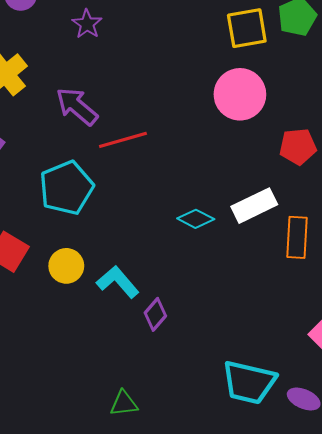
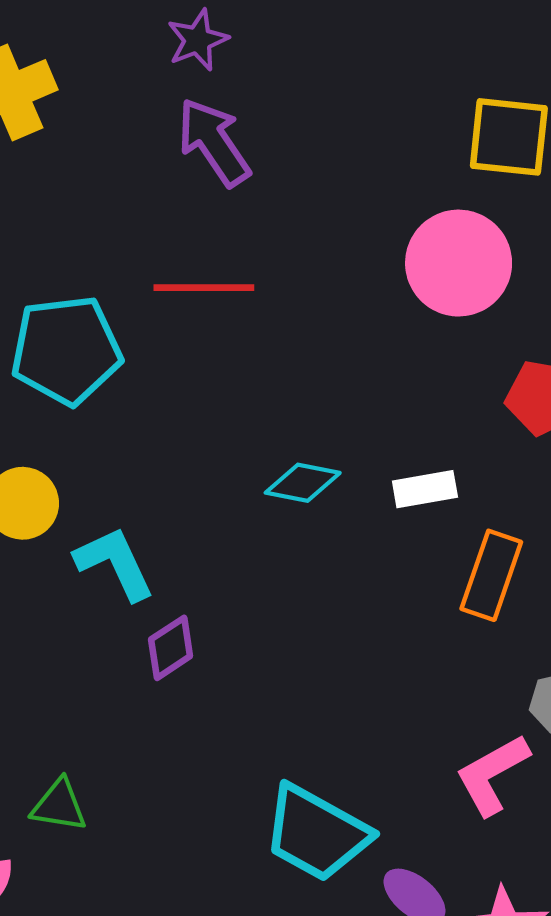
purple arrow: (77, 106) -> (214, 142), moved
white rectangle: (254, 206) -> (425, 489), size x0.7
cyan diamond: (196, 219) -> (303, 483), turned -32

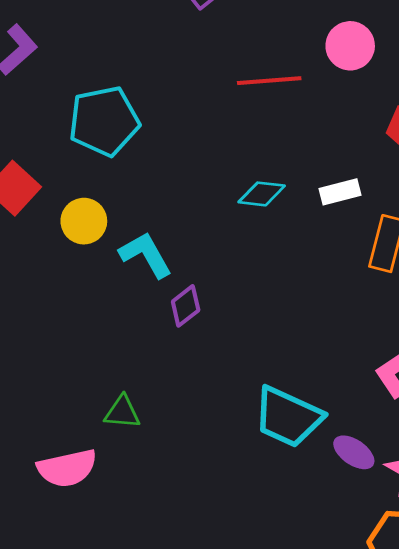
pink circle: (459, 263) -> (350, 46), size x0.7
red line: (204, 288) -> (269, 81), moved

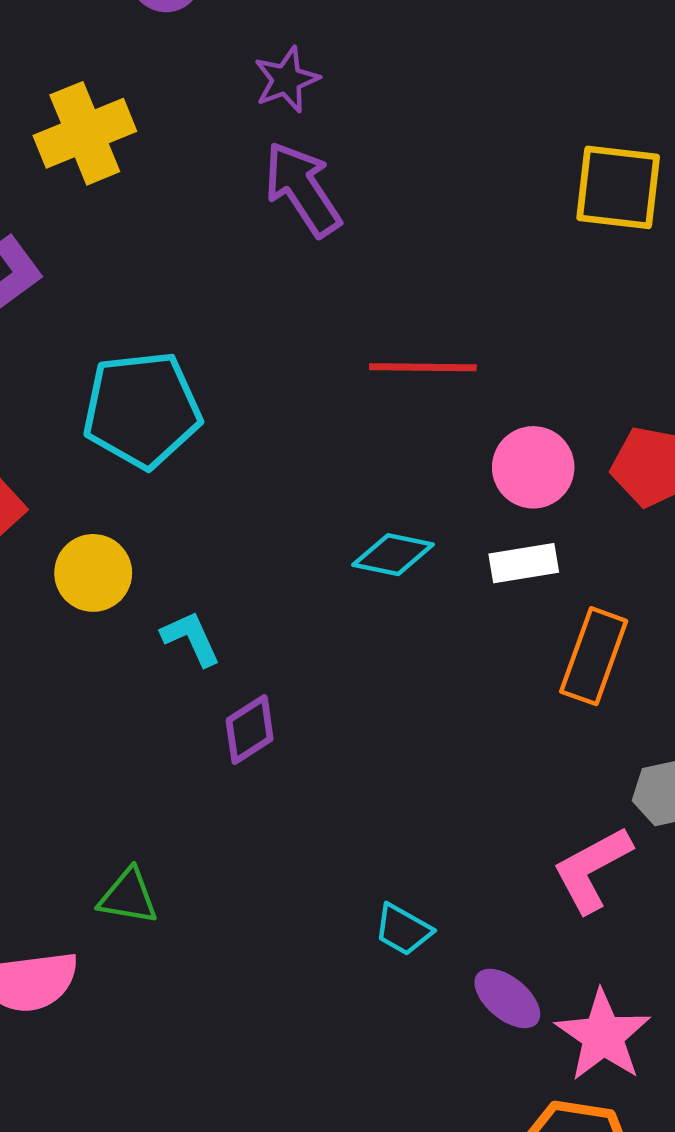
pink circle: (350, 46) -> (533, 467), moved
cyan L-shape: (146, 255) -> (191, 638), size x0.7
cyan trapezoid: (288, 417) -> (403, 930), size x0.5

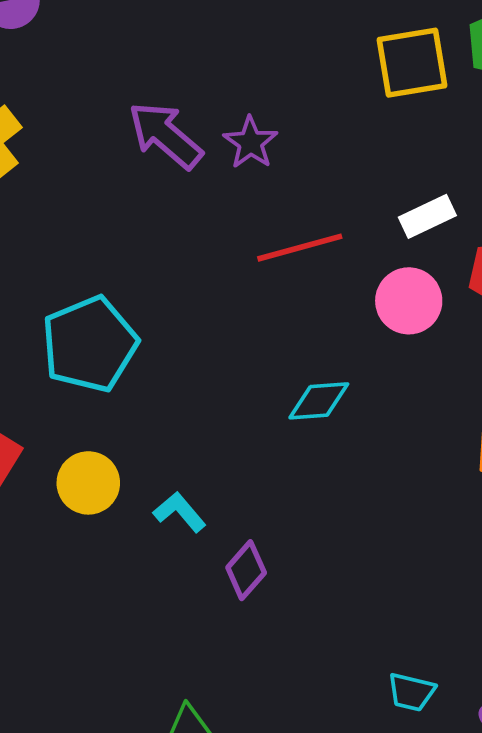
purple star: (286, 80) -> (251, 143), moved
white rectangle: (524, 563) -> (427, 216), moved

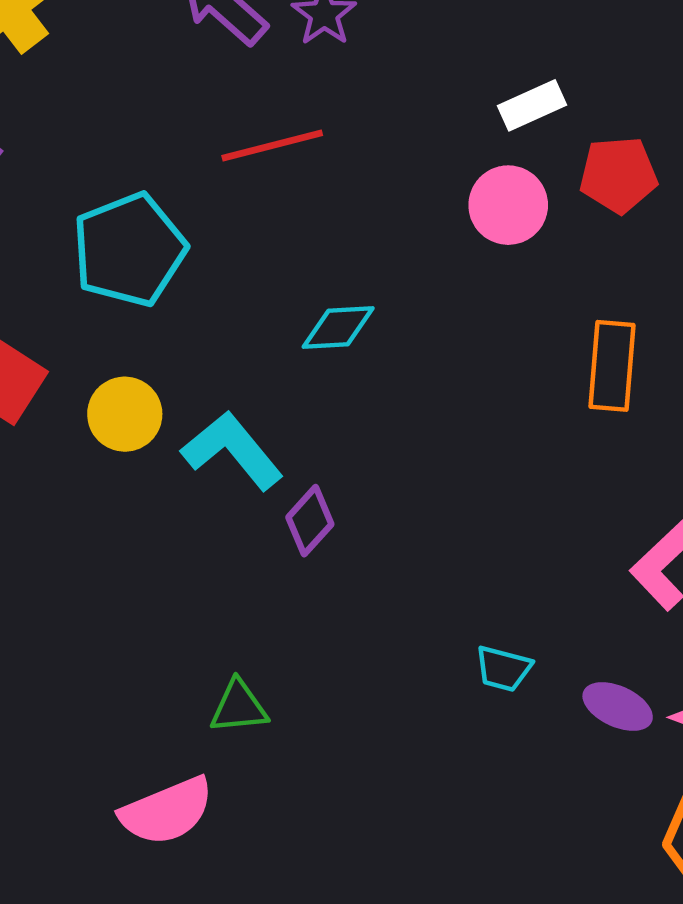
red line: (300, 248) -> (272, 145), moved
cyan diamond: (319, 401) -> (338, 328), moved
cyan L-shape: (180, 512) -> (232, 450), size x1.6

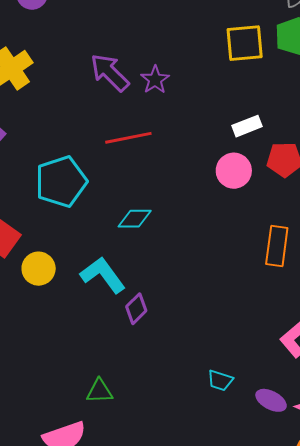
cyan diamond: (338, 328) -> (135, 219), moved
yellow circle: (125, 414) -> (39, 269), moved

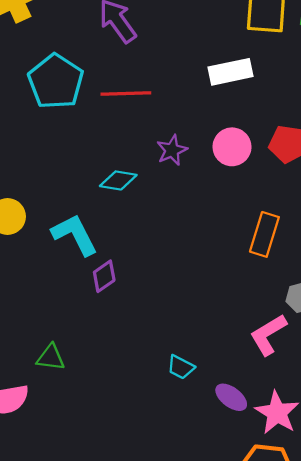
purple star: (155, 80) -> (172, 150), moved
white rectangle: (247, 126) -> (230, 72), moved, size x1.4
cyan pentagon: (61, 182) -> (56, 82), moved, turned -30

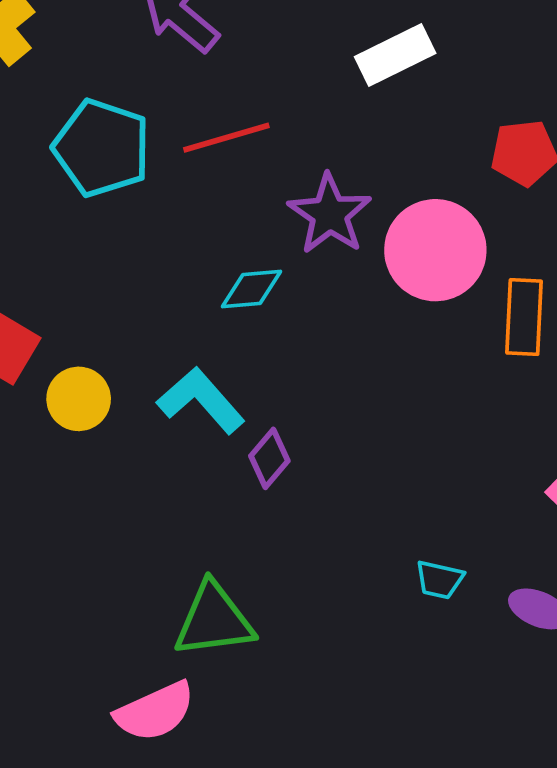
pink circle: (232, 147) -> (435, 250), moved, size x1.5
purple star: (172, 150) -> (330, 214), size x1.5
green triangle: (51, 357) -> (214, 620), size x1.6

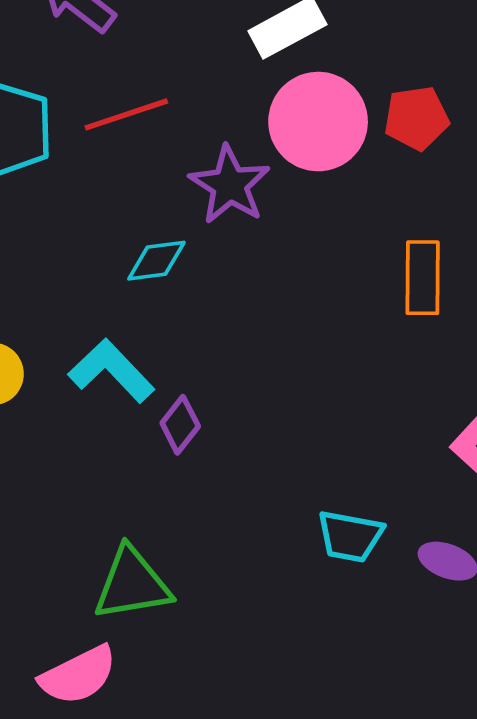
pink circle: (435, 250) -> (318, 122), moved
cyan trapezoid: (439, 580) -> (350, 536), size x1.4

